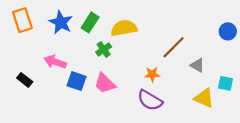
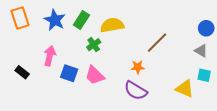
pink arrow: (55, 62) -> (50, 56), turned 84
gray triangle: (197, 65) -> (201, 51), moved

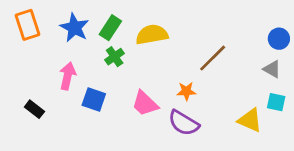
green cross: (94, 45) -> (115, 57), moved
black rectangle: (22, 72) -> (34, 109), moved
pink trapezoid: (95, 75) -> (145, 104), moved

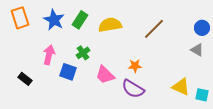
green cross: (115, 57) -> (83, 53), moved
brown line: (213, 58) -> (154, 29), moved
cyan square: (276, 102) -> (202, 95), moved

